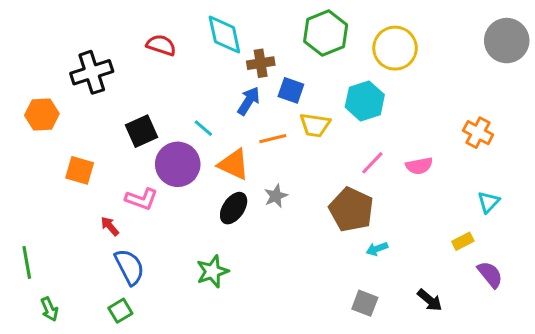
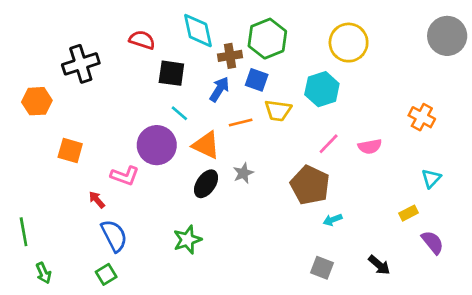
green hexagon: (326, 33) -> (267, 39), moved
black square: (141, 131) -> (171, 73), moved, turned 32

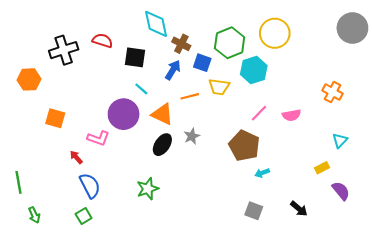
green hexagon: (267, 39) -> (230, 43), moved
red semicircle: (142, 40) -> (103, 41), moved
brown cross: (230, 56) -> (181, 44), turned 36

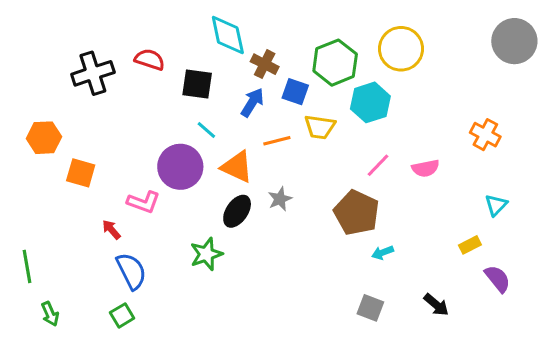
orange hexagon: (29, 79) -> (44, 138), moved
green star: (148, 189) -> (206, 254), moved

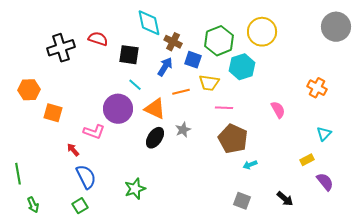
pink line: (378, 165) -> (224, 108), moved, turned 48
pink semicircle: (426, 168) -> (278, 110), turned -108
green star: (206, 254) -> (135, 189), moved

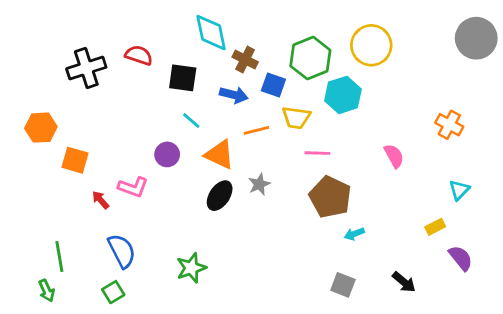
blue arrow: (165, 67) -> (234, 95), turned 72
purple circle: (118, 109) -> (167, 154), size x0.6
red arrow: (73, 150) -> (100, 200), moved
green line: (18, 174) -> (59, 257), moved

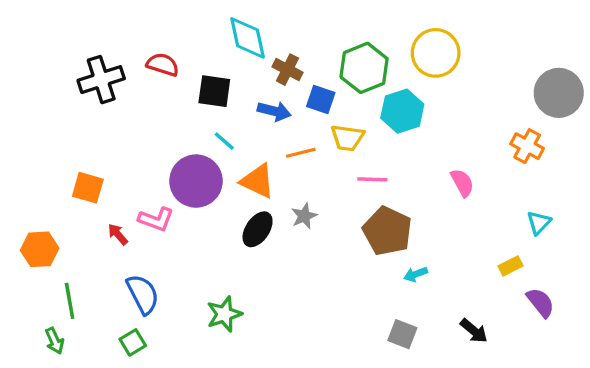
gray circle: (476, 38) -> (559, 93), moved
orange hexagon: (41, 128) -> (40, 249), moved
purple circle: (167, 154) -> (196, 181), size x1.8

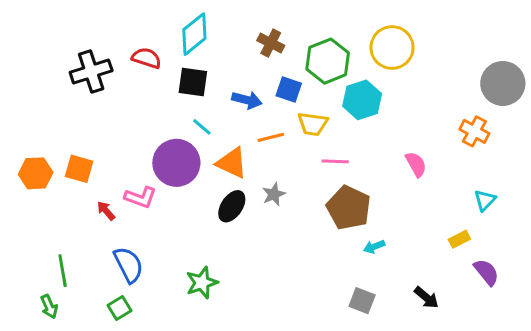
cyan diamond: (248, 38) -> (194, 34), moved, turned 63
brown cross: (288, 70) -> (271, 43), moved
orange hexagon: (40, 249) -> (36, 173), moved

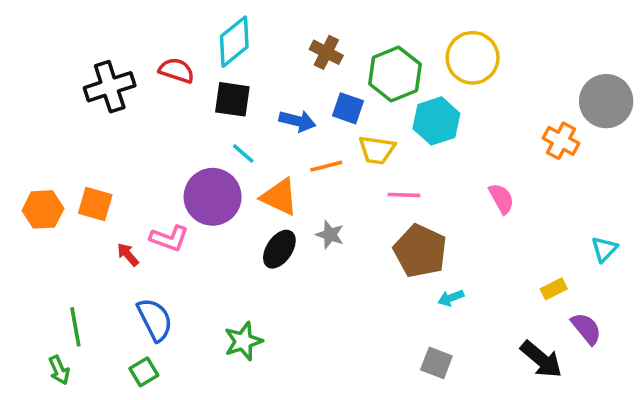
orange cross: (474, 131) -> (561, 141), moved
gray star: (274, 194) -> (330, 235), turned -30
cyan triangle: (485, 200) -> (604, 249), moved
black arrow: (426, 298) -> (541, 359), moved, size x1.4

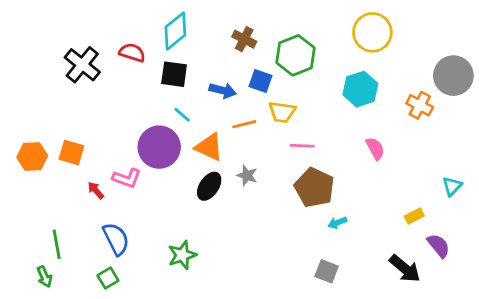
yellow circle: (473, 58) -> (372, 32), moved
black cross: (110, 87) -> (82, 65), turned -33
cyan hexagon: (436, 121) -> (360, 89), moved

